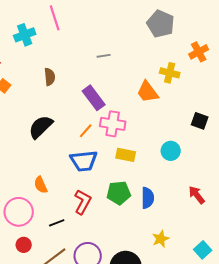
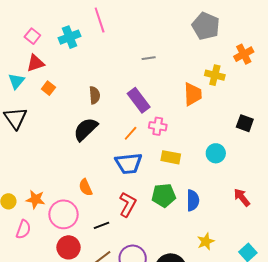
brown semicircle: (50, 77) -> (95, 95), moved
orange trapezoid: (148, 92) -> (193, 94), turned -145
pink cross: (113, 124) -> (158, 126), size x0.7
red circle: (24, 245) -> (69, 247), size x1.5

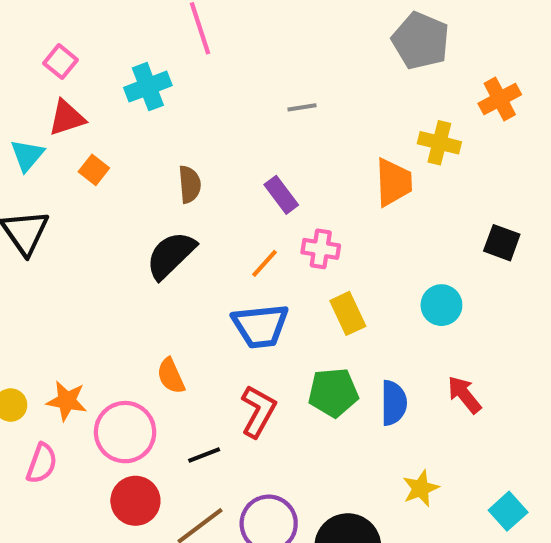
cyan cross: (70, 37) -> (148, 87), moved
purple rectangle: (139, 100) -> (281, 195), size x0.7
yellow rectangle: (171, 157) -> (348, 313), turned 54
red arrow: (242, 197) -> (464, 395), moved

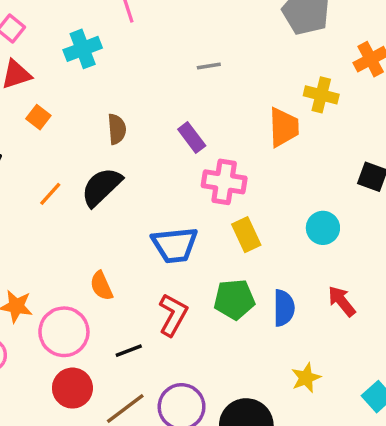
pink cross: (321, 249) -> (224, 182), size x1.4
orange line: (265, 263) -> (50, 194), moved

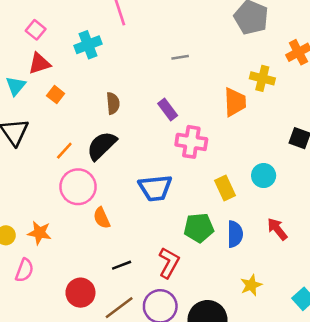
yellow rectangle: (246, 235) -> (225, 188), moved
red L-shape: (173, 315) -> (169, 263), moved
pink circle: (64, 332) -> (78, 187), moved

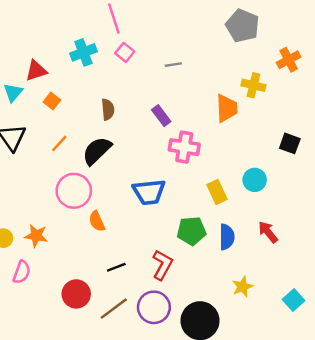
pink square: (36, 30) -> (125, 52), moved
orange line: (64, 151) -> (59, 143), moved

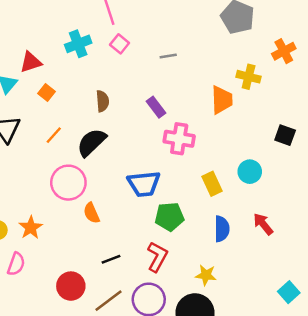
green pentagon: (192, 231) -> (169, 217), moved
orange star: (36, 236) -> (31, 228), turned 30
yellow star: (242, 287) -> (206, 275), moved, turned 30

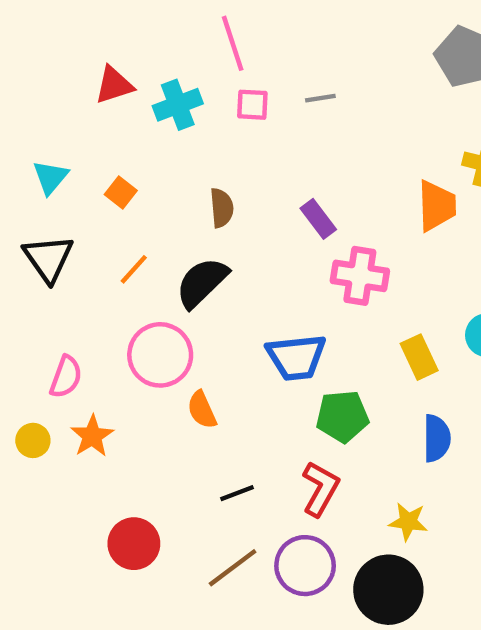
pink square: (120, 44) -> (252, 105), turned -36
gray line: (168, 56) -> (320, 98), moved
red triangle: (31, 62) -> (114, 85), moved
pink semicircle: (16, 264) -> (66, 377), moved
red circle: (71, 286) -> (134, 544), moved

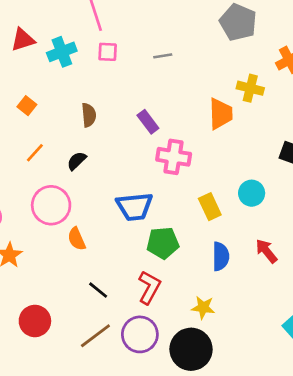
gray line: (320, 98) -> (163, 56), moved
black semicircle: (202, 282) -> (77, 161), size x0.6
black line: (237, 493) -> (98, 290), turned 60

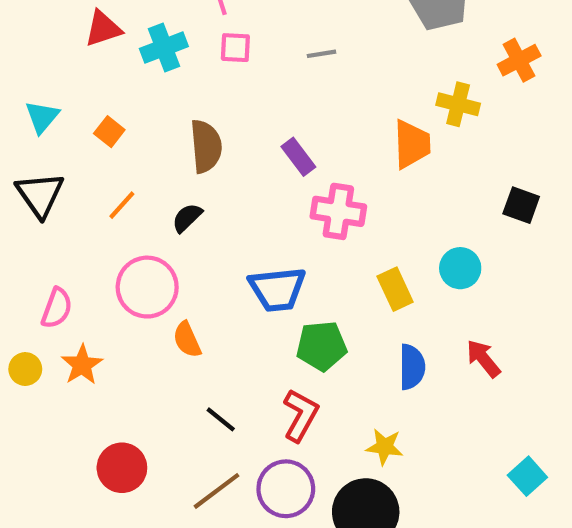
brown semicircle: (89, 115) -> (206, 146), size x1.4

